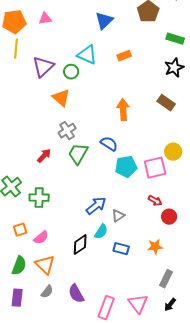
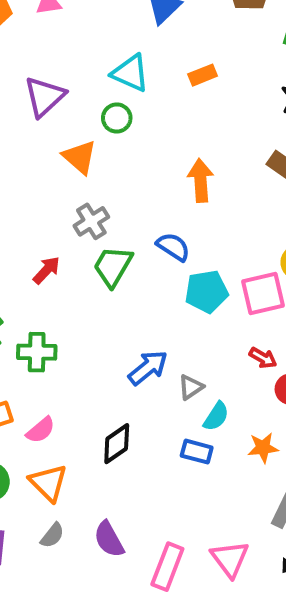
green circle: (71, 72) -> (117, 118), moved
cyan semicircle: (101, 232) -> (216, 416), moved

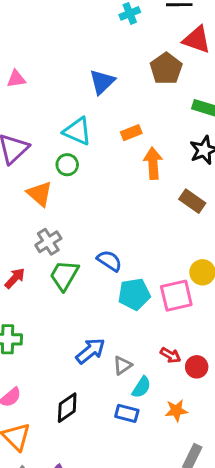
orange arrow: (201, 180) -> (153, 163), moved
red arrow: (263, 358) -> (170, 355), moved

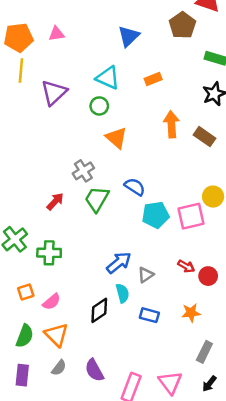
orange arrow: (153, 163) -> (171, 124), moved
orange triangle: (40, 194) -> (116, 138), moved
cyan semicircle: (141, 387) -> (122, 293), moved, turned -48

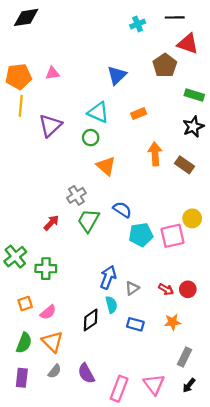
blue arrow: (119, 263) -> (108, 277), turned -30
red arrow: (186, 266) -> (166, 289), moved

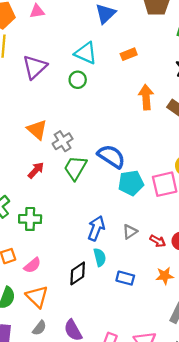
orange triangle: (106, 166) -> (37, 130), moved
blue semicircle: (122, 210) -> (111, 156), size x1.4
gray triangle: (132, 288) -> (130, 232), moved

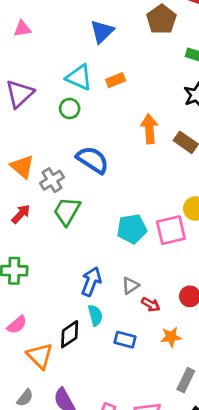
orange rectangle: (129, 54) -> (116, 80), moved
blue semicircle: (111, 156) -> (93, 160), moved
red arrow: (158, 241) -> (151, 304), moved
orange triangle: (37, 297) -> (40, 356), moved

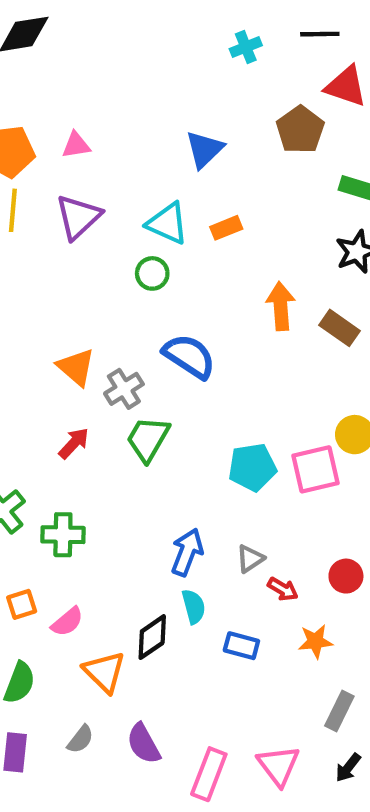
purple triangle: (20, 94) -> (78, 217), moved

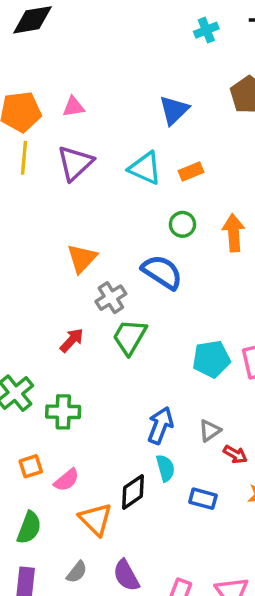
green circle: (152, 273) -> (182, 224), moved
orange triangle: (76, 367) -> (82, 258), moved, turned 32

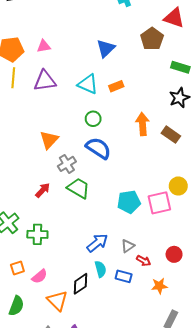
purple triangle: (75, 163) -> (45, 81), turned 35
green circle: (182, 224) -> (93, 119), moved
green trapezoid: (130, 337) -> (78, 188), turned 90
blue arrow: (160, 425) -> (97, 243), turned 30
blue rectangle: (203, 499) -> (124, 276), moved

